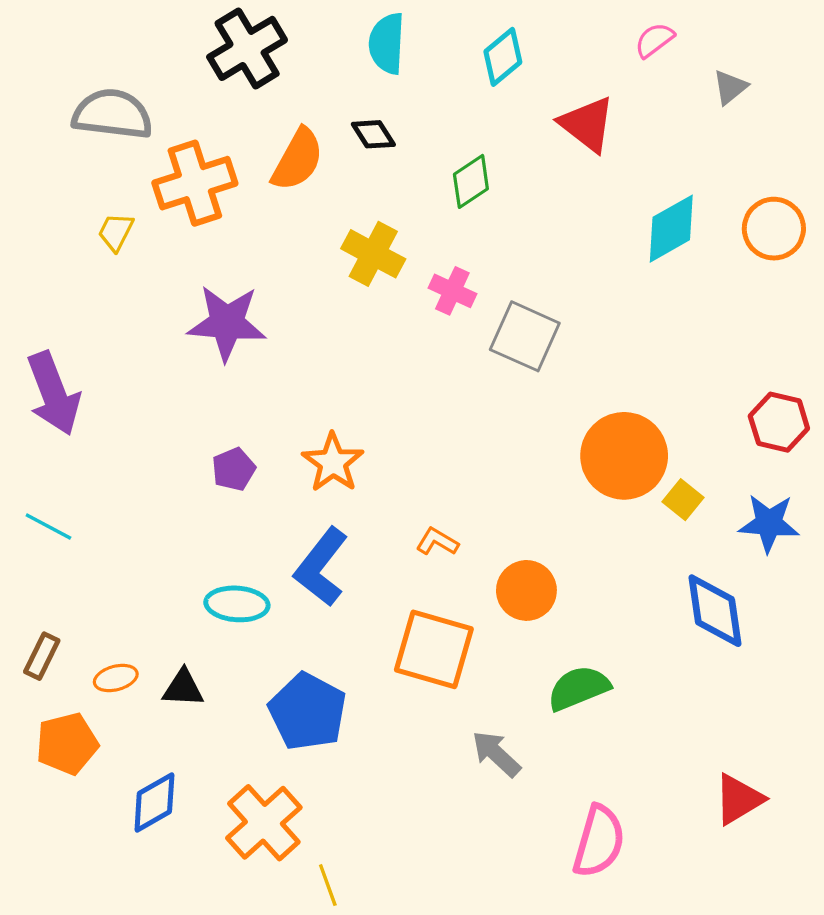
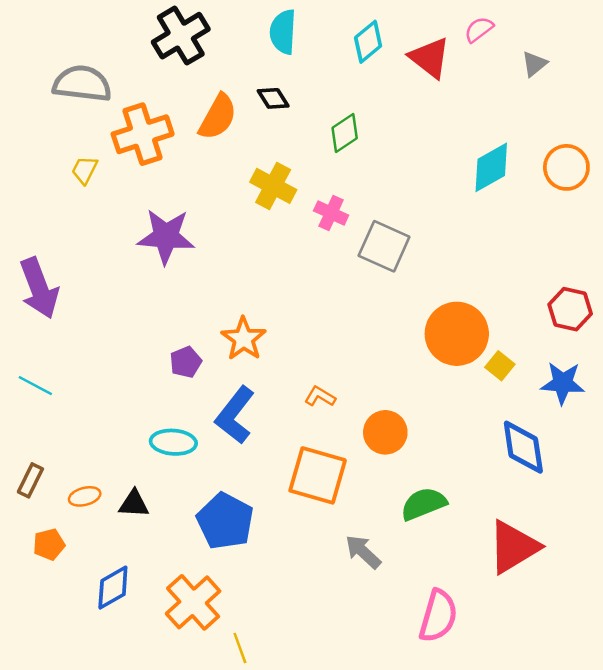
red triangle: (587, 124) -> (430, 58), moved
purple pentagon: (234, 469) -> (186, 362), moved
orange pentagon: (67, 744) -> (49, 544), size x0.7
red triangle: (739, 799) -> (513, 547), moved, size x1.4

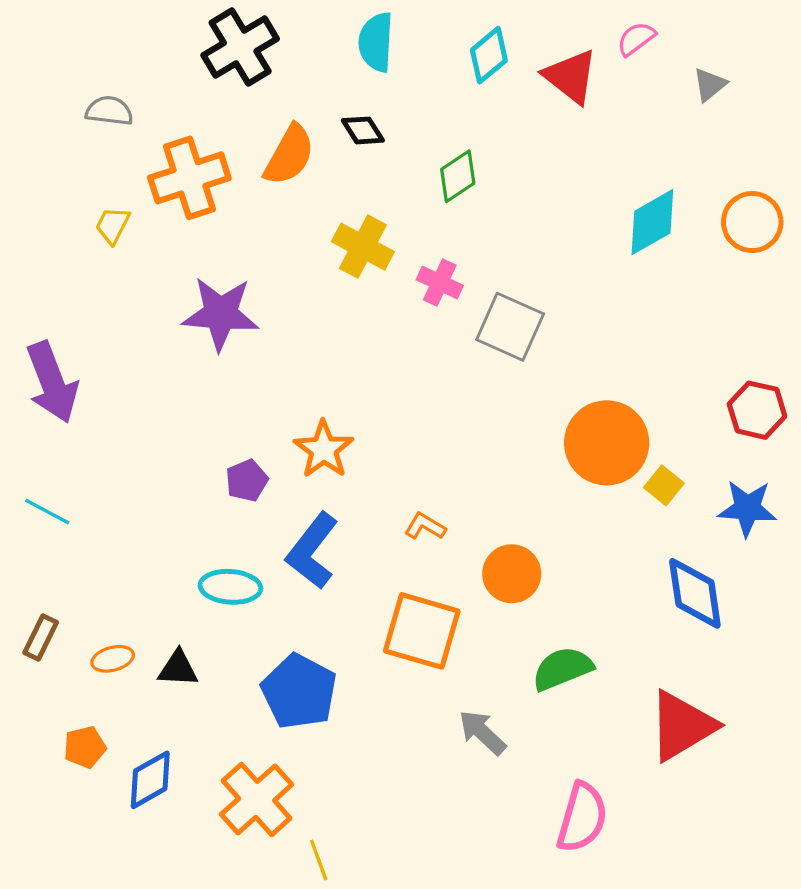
gray semicircle: (82, 84) -> (109, 111), size x0.6
orange pentagon: (49, 544) -> (85, 747), moved

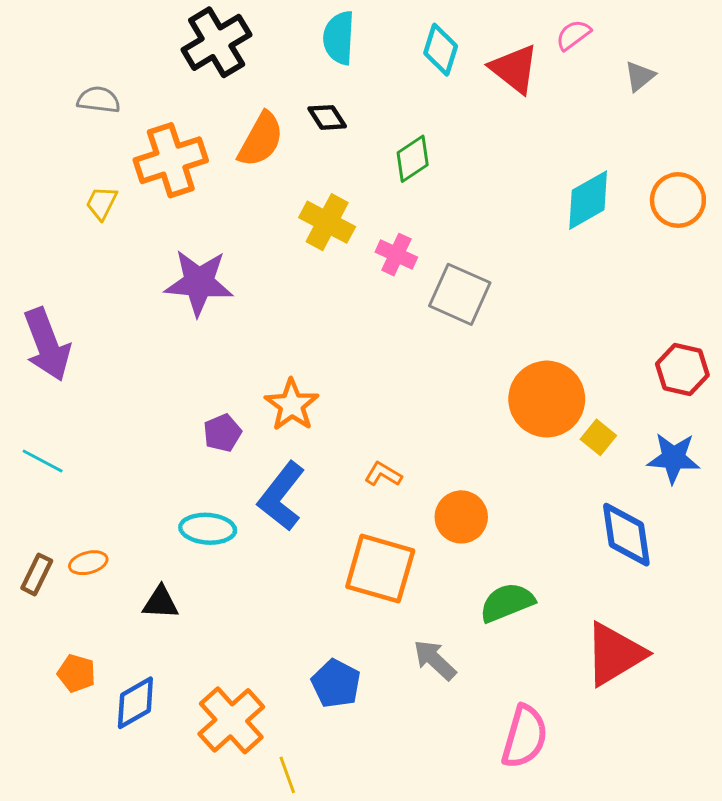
cyan diamond: (489, 55) -> (441, 50), turned -33
orange ellipse: (113, 659) -> (88, 563), moved
blue pentagon: (299, 692) -> (336, 684), moved, size x0.7
orange pentagon: (85, 747) -> (76, 673), turned 30

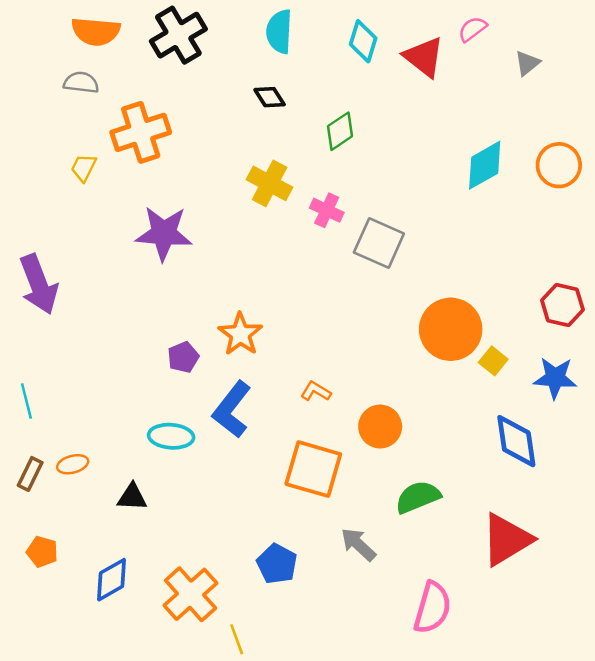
orange semicircle: (261, 140) -> (96, 31), moved, turned 66
cyan line: (43, 461) -> (26, 401), moved, turned 48
orange pentagon: (76, 673) -> (42, 552), moved

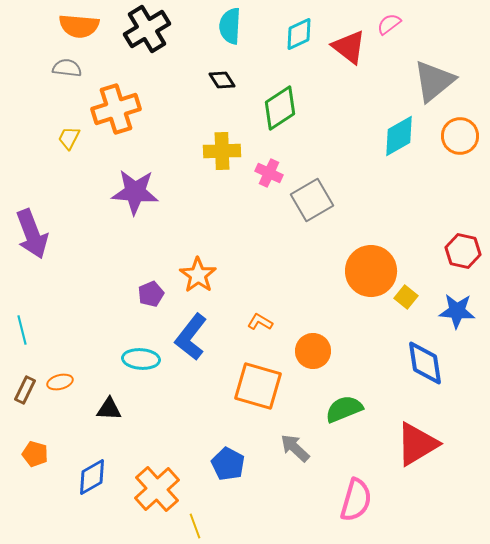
cyan diamond: (363, 41) -> (299, 34), turned 48
gray triangle: (527, 63) -> (434, 81), moved, size x2.0
green diamond: (340, 131) -> (280, 108), size x1.4
yellow cross: (270, 183) -> (222, 151), turned -30
gray square: (379, 243) -> (312, 200), turned 36

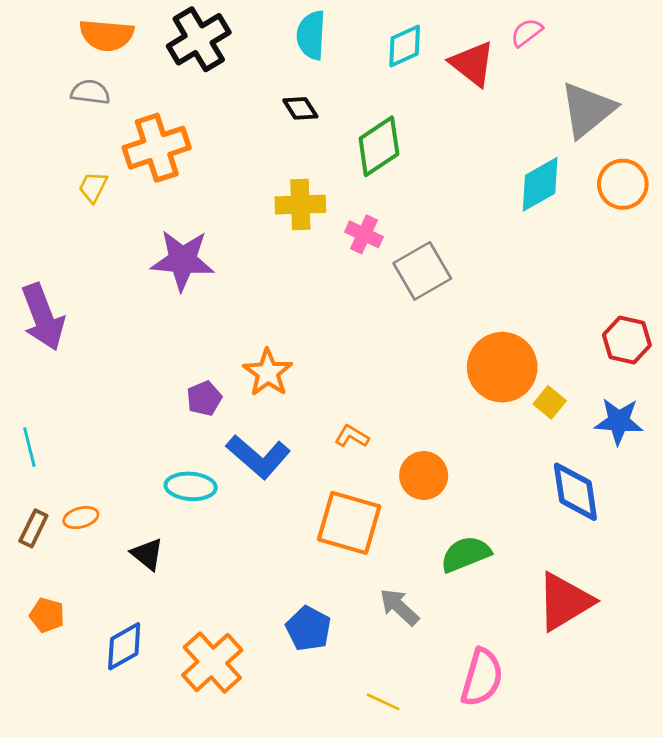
blue L-shape: (191, 337) -> (258, 457), turned -87
black triangle: (109, 409) -> (147, 554), turned 36
yellow line: (195, 526) -> (383, 702), moved, turned -45

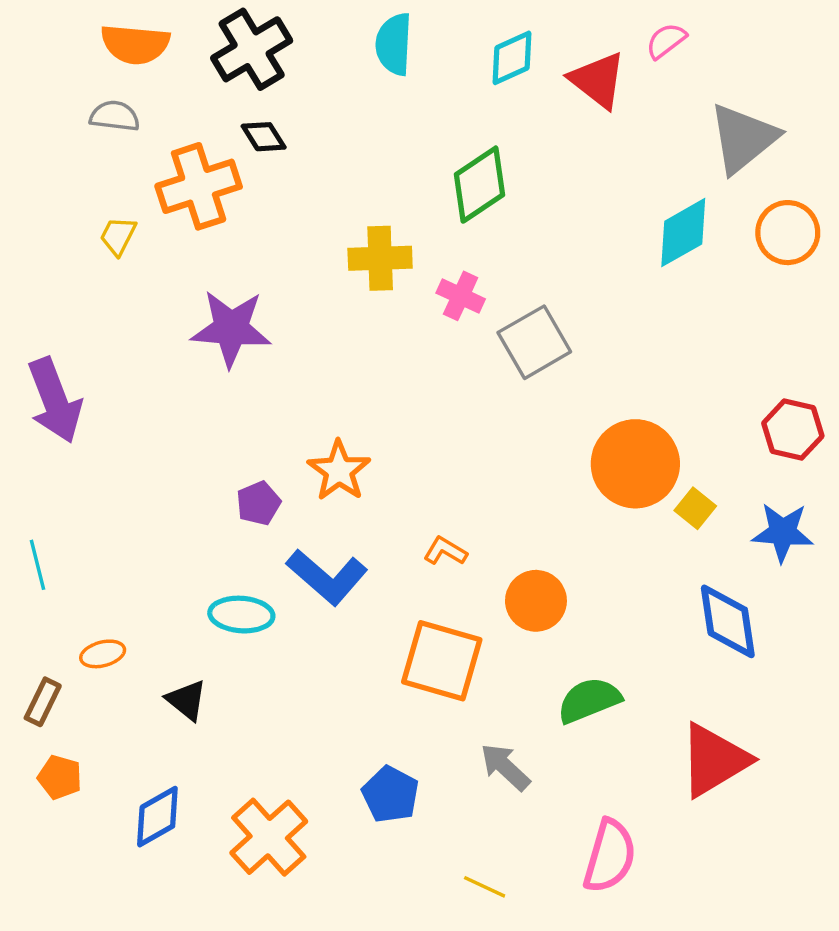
black diamond: (300, 108) -> (264, 137), moved
brown rectangle: (33, 528) -> (43, 702), moved

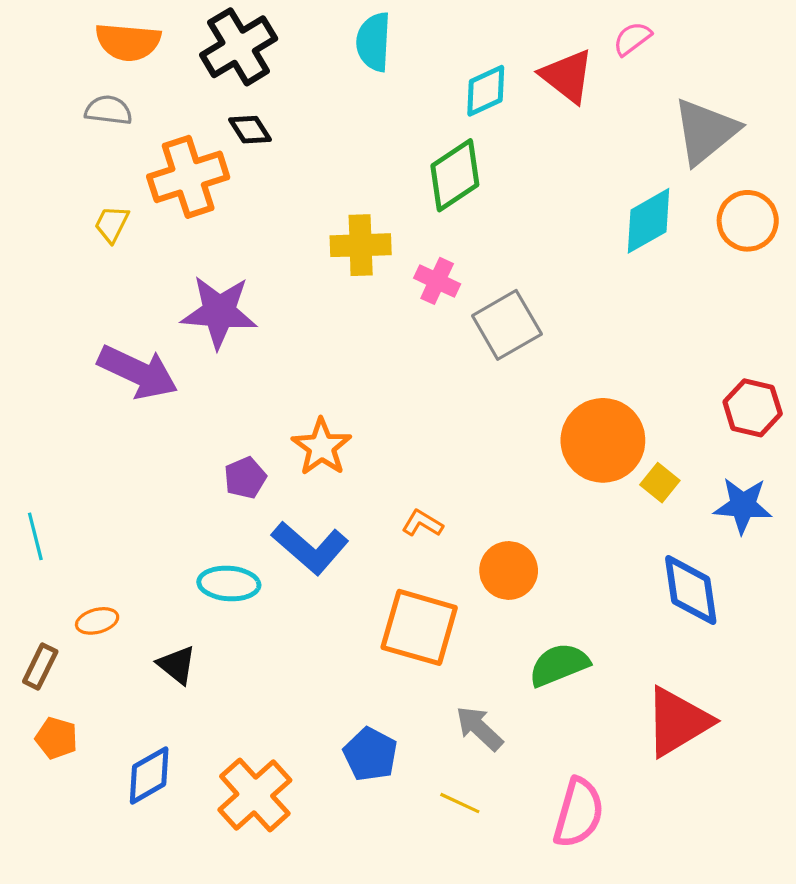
cyan diamond: (512, 58) -> (486, 91), moved
purple arrow: (55, 400) -> (138, 372), moved, turned -44
yellow line: (485, 887) -> (460, 803), moved

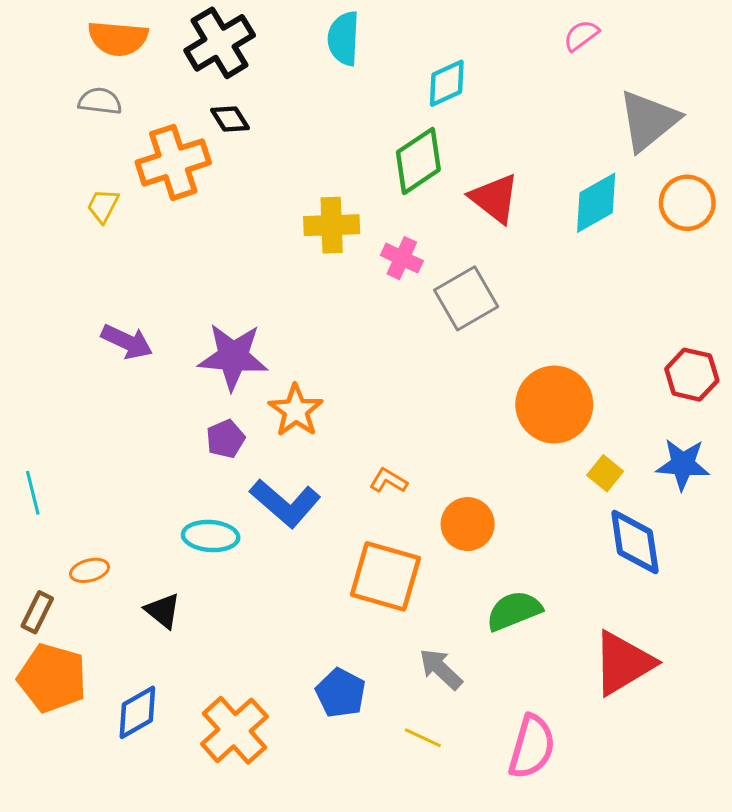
red triangle: (567, 76) -> (495, 198), moved
purple star: (219, 312) -> (233, 357), moved
purple arrow: (138, 372) -> (127, 342), size x0.7
yellow square: (660, 483) -> (605, 473), moved
orange pentagon: (56, 738) -> (52, 678), size x1.8

